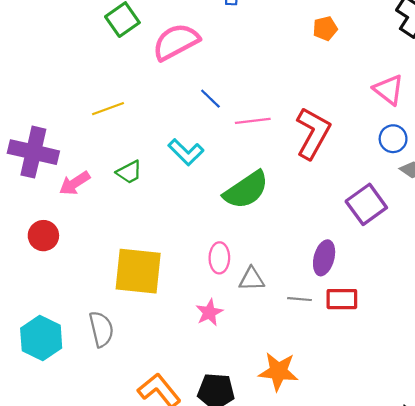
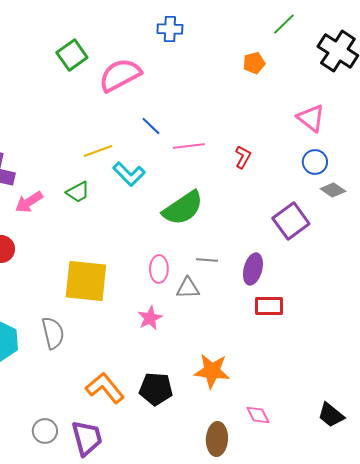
yellow line: (108, 109) -> (98, 151), moved
red L-shape: (313, 133) -> (243, 157), size x0.5
gray line: (300, 299) -> (207, 260), moved

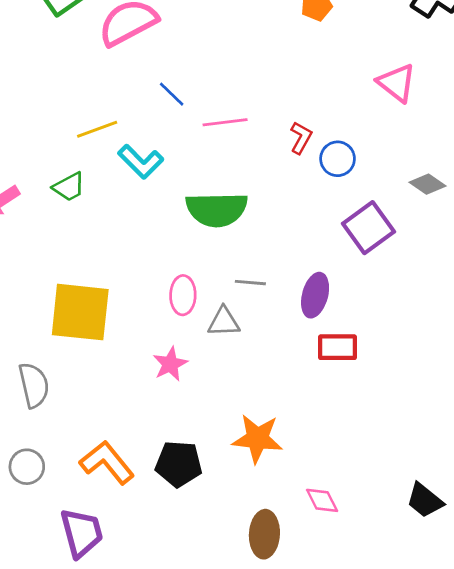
blue circle: (315, 162) -> (338, 159), moved
green semicircle: (183, 208) -> (217, 209), turned 33
gray circle: (45, 431) -> (27, 467), moved

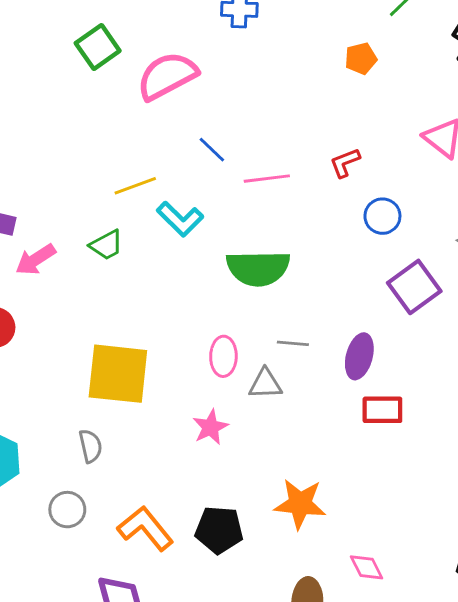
red L-shape: (301, 138) -> (345, 163), moved, turned -140
gray semicircle: (34, 385) -> (90, 446), moved, size x0.7
gray circle: (27, 467) -> (67, 510), moved

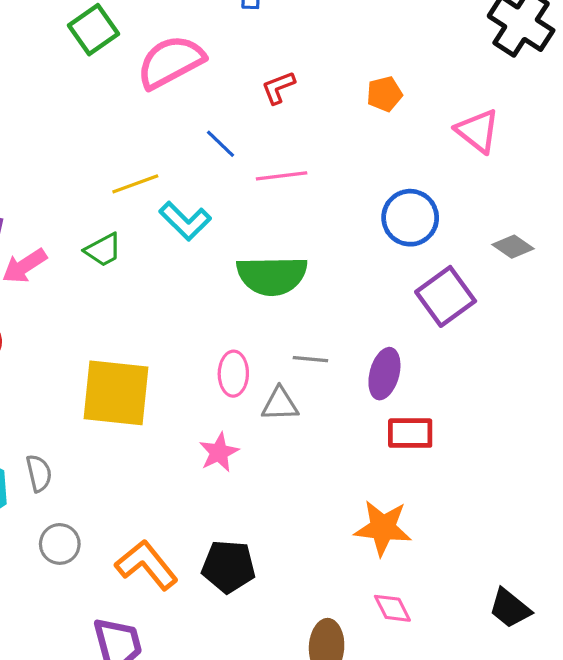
orange pentagon: (361, 59) -> (384, 94), moved
red L-shape: (345, 163) -> (278, 88), moved
blue circle: (382, 216) -> (410, 218), size x1.4
gray semicircle: (90, 446) -> (39, 473), moved
orange star: (300, 504) -> (383, 528), moved

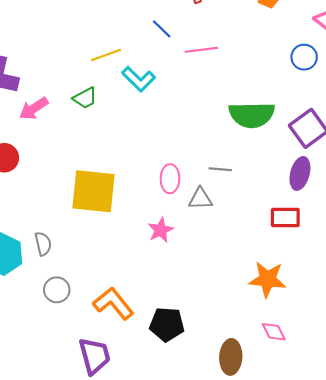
blue circle: (410, 218) -> (304, 57), moved, size x0.7
green semicircle: (272, 276) -> (252, 115), moved
purple ellipse: (384, 374) -> (300, 173), moved
black pentagon: (229, 566) -> (167, 324), moved

